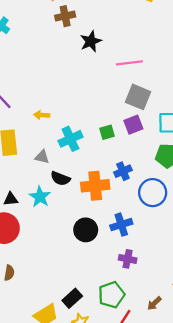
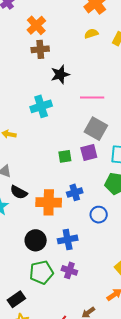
cyan cross: (70, 139) -> (41, 106), moved
blue circle: (153, 193) -> (99, 215), size x0.7
green pentagon: (111, 295) -> (41, 272), moved

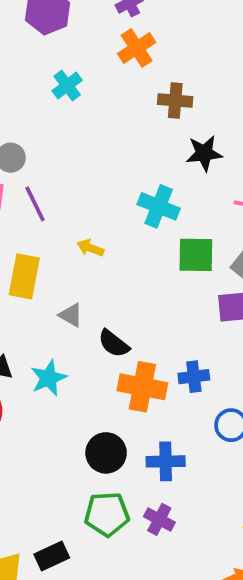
orange cross: (36, 25) -> (137, 48), moved
cyan cross: (41, 106) -> (159, 206), turned 30
green square: (65, 156) -> (196, 255), moved, size x1.5
black semicircle: (19, 192) -> (114, 344), moved

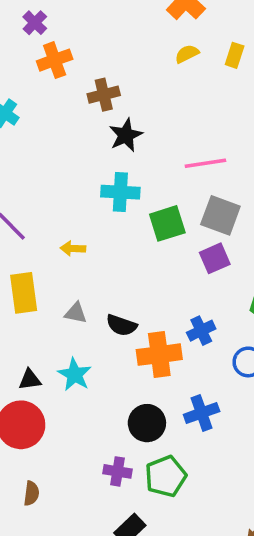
orange cross: (137, 48) -> (55, 60), turned 32
black star: (204, 153) -> (126, 135), moved
purple cross: (159, 519) -> (118, 471), moved

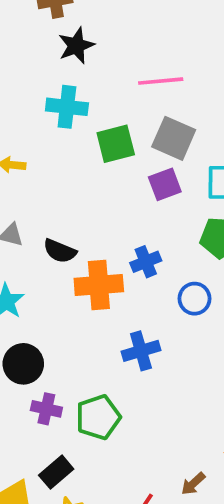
black circle: (147, 423) -> (23, 364), moved

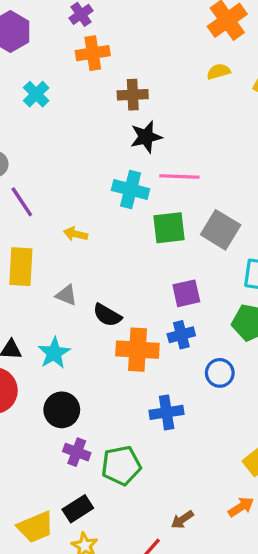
pink line: (161, 81) -> (179, 176), moved
purple square: (165, 184) -> (186, 293), moved
brown arrow: (193, 484) -> (182, 520), moved

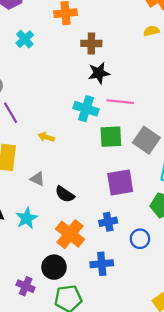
purple square: (186, 293) -> (120, 183), size x1.4
blue cross: (181, 335) -> (108, 222), moved
orange cross: (137, 350) -> (70, 234), moved, turned 32
black circle: (62, 410) -> (54, 267), moved
purple cross: (77, 452) -> (26, 286), moved

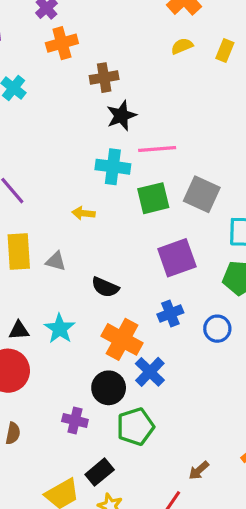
yellow arrow: (46, 137) -> (83, 213), moved
gray triangle: (37, 179) -> (56, 261), moved
blue cross: (102, 264) -> (150, 372), moved, turned -30

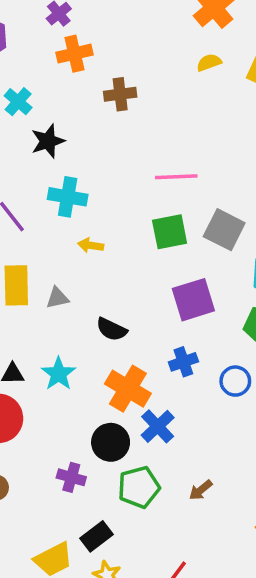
black star: (121, 116) -> (48, 141), moved
cyan cross: (113, 167) -> (68, 197), moved
gray triangle: (56, 261) -> (57, 298), turned -30
brown arrow: (199, 470) -> (201, 490), moved

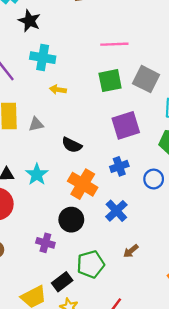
black star: (48, 141) -> (30, 21), turned -30
blue cross: (158, 426) -> (116, 211), moved
green pentagon: (139, 487) -> (91, 264), moved

